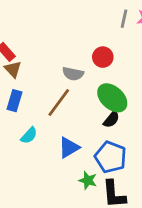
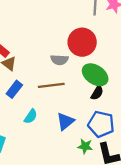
red circle: (103, 57) -> (82, 42), size x1.6
blue rectangle: (14, 101) -> (14, 89), turned 30
brown line: (59, 103) -> (51, 85), turned 55

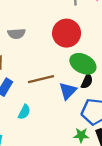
gray semicircle: (59, 60) -> (16, 34), moved
blue triangle: (65, 121) -> (68, 91), moved

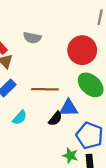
black semicircle: (87, 81) -> (55, 119), moved
blue triangle: (68, 91) -> (69, 108), turned 30

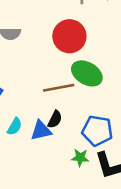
brown line: (45, 89) -> (59, 88), moved
blue triangle: (69, 108) -> (41, 131), moved

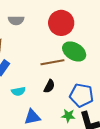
cyan semicircle: (15, 127) -> (18, 91), turned 48
blue triangle: (41, 131) -> (32, 117), moved

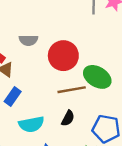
red circle: (61, 23) -> (63, 56), moved
cyan semicircle: (18, 91) -> (31, 124), size x1.5

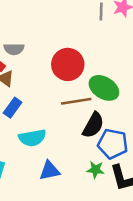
gray semicircle: (28, 40) -> (14, 49), moved
black semicircle: (68, 118) -> (93, 125), moved, size x1.5

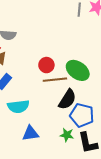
red circle: (68, 64) -> (46, 65), moved, size x0.6

